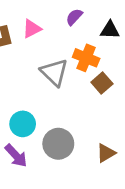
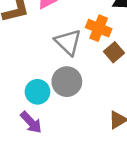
gray circle: (58, 144) -> (67, 82), moved

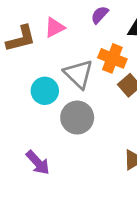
cyan circle: (37, 92) -> (45, 91), moved

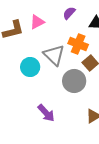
gray circle: (77, 118) -> (74, 81), moved
purple arrow: (38, 163) -> (46, 113), moved

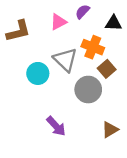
pink triangle: (37, 22) -> (58, 22), moved

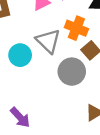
purple arrow: (56, 126) -> (20, 117), moved

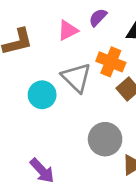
gray circle: (72, 72) -> (105, 139), moved

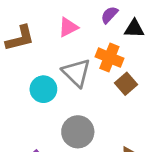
purple semicircle: (98, 17) -> (109, 15), moved
gray circle: (105, 139) -> (78, 132), moved

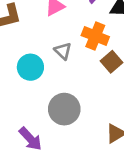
gray triangle: (76, 73) -> (63, 51), size x0.6

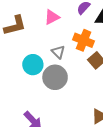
gray circle: (64, 109) -> (55, 77), moved

